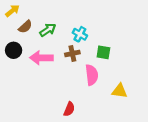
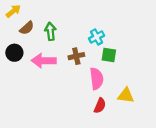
green arrow: (48, 30) -> (50, 31), turned -63
cyan cross: (80, 34) -> (97, 37), moved, turned 32
red semicircle: (69, 109) -> (100, 106), moved

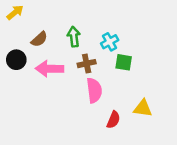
brown semicircle: (27, 28) -> (39, 39), moved
green arrow: (50, 31) -> (74, 37), moved
pink semicircle: (97, 79) -> (94, 90), moved

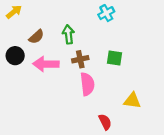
cyan cross: (110, 42) -> (106, 13), moved
red semicircle: (113, 120) -> (105, 122), moved, turned -49

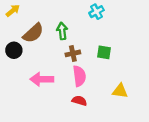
brown semicircle: (36, 37) -> (33, 33), size x1.5
pink arrow: (46, 64) -> (42, 79), moved
red semicircle: (105, 122) -> (79, 101), moved, turned -48

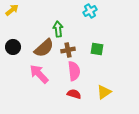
brown semicircle: (33, 33) -> (44, 48), moved
pink arrow: (42, 79) -> (39, 74), turned 45
yellow triangle: (120, 91) -> (104, 92), moved, turned -42

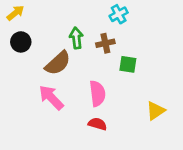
black circle: (13, 47) -> (21, 42), moved
brown cross: (68, 50) -> (105, 43), moved
yellow triangle: (104, 92) -> (156, 111), moved

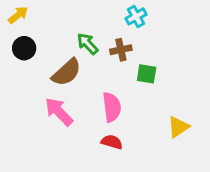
green arrow: (76, 38) -> (88, 44), turned -36

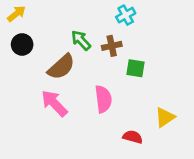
red semicircle: (112, 142) -> (133, 137), moved

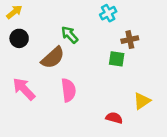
brown cross: (112, 46) -> (130, 40), moved
pink semicircle: (103, 99) -> (68, 90), moved
pink arrow: (54, 103) -> (24, 89), moved

